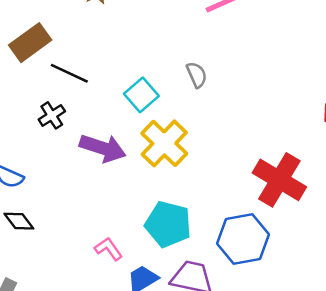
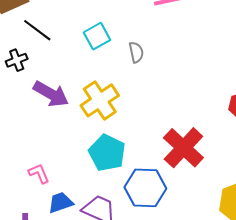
cyan square: (141, 95) -> (97, 36), moved
cyan pentagon: (168, 224) -> (107, 153), moved

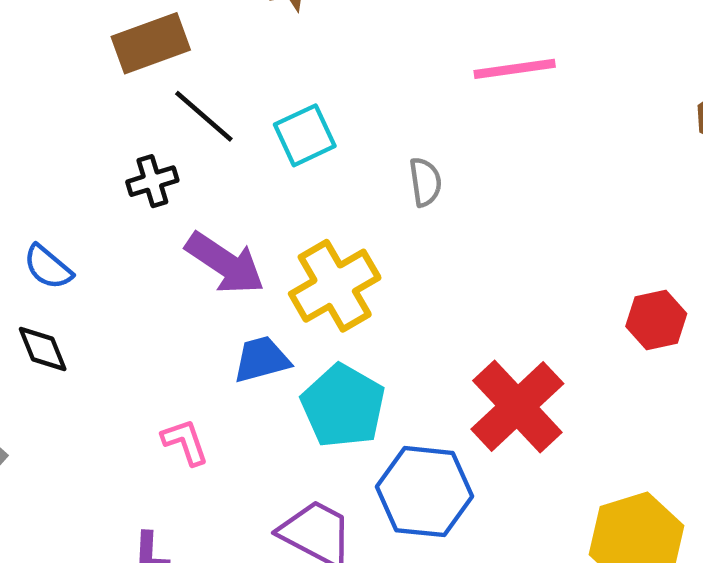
cyan square: (97, 36) -> (305, 135), moved
blue trapezoid: (61, 203) -> (262, 359), moved

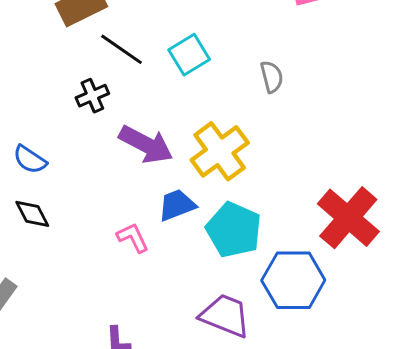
pink L-shape: (185, 442) -> (133, 238), moved

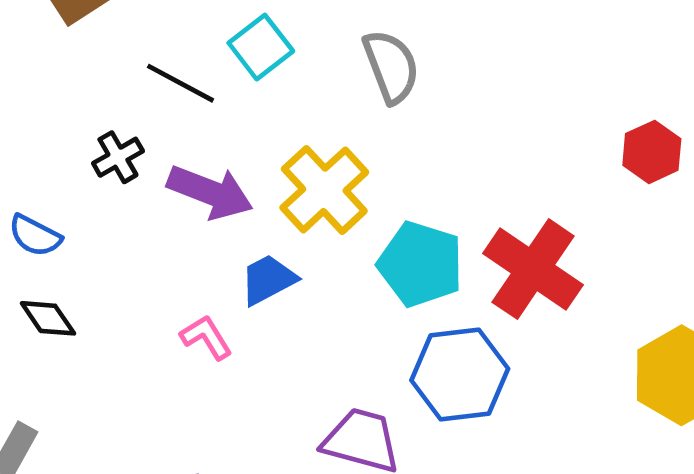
black line: (122, 49) -> (180, 83), moved
gray semicircle: (272, 77) -> (391, 66), size x1.5
black cross: (92, 96) -> (118, 157), moved
cyan pentagon: (234, 230) -> (421, 264), moved

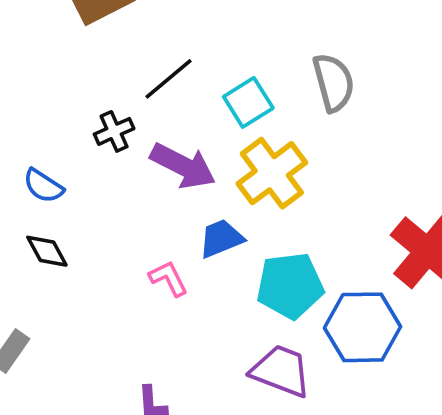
cyan square: (261, 47) -> (248, 102), moved
black line: (180, 83) -> (168, 79), turned -74
cyan pentagon: (421, 264) -> (290, 286), moved, turned -30

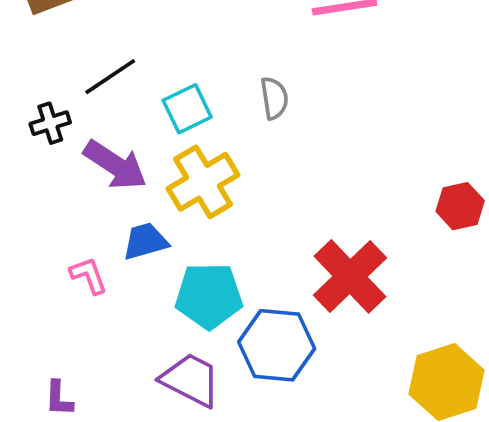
gray semicircle: (334, 82) -> (274, 98), size x0.7

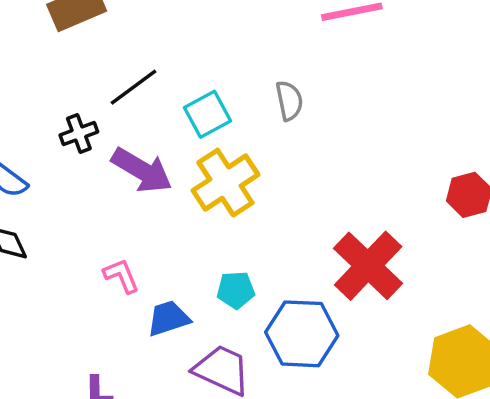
blue trapezoid: (145, 241) -> (168, 318), moved
cyan pentagon: (209, 296) -> (236, 290), size x0.6

